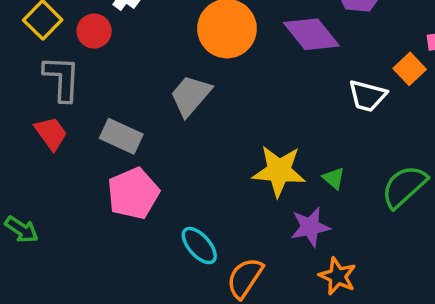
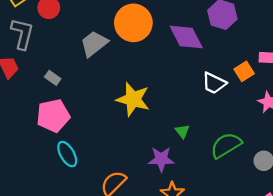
gray trapezoid: (191, 95) -> (94, 44), moved
gray rectangle: (121, 136) -> (53, 78), size x0.6
yellow star: (279, 171) -> (133, 99), moved
cyan ellipse: (199, 246) -> (67, 154), moved

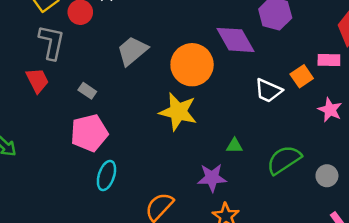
orange circle: (133, 23) -> (192, 65), moved
green triangle: (182, 131) -> (234, 146), turned -49
cyan ellipse: (67, 154) -> (106, 176), turned 50

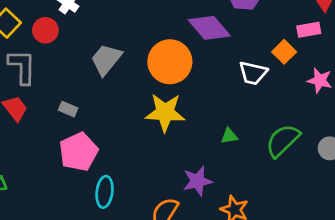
purple star: (212, 178) -> (198, 181), moved

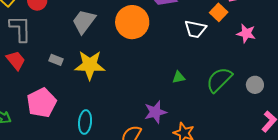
yellow star: (165, 112) -> (90, 65), moved
pink pentagon: (79, 152) -> (42, 103), moved

